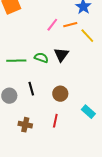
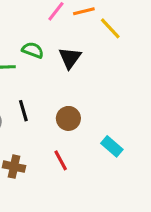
green semicircle: (41, 58) -> (33, 50), moved
red line: (55, 121) -> (61, 160), turned -40

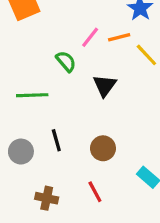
green semicircle: (33, 50) -> (66, 61), moved, turned 30

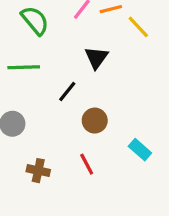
green semicircle: (66, 61) -> (35, 20), moved, size x1.4
black line: (56, 140) -> (67, 91), moved, turned 55

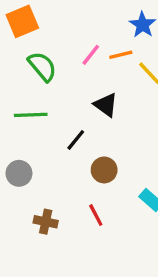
black triangle: (96, 58) -> (106, 105), turned -30

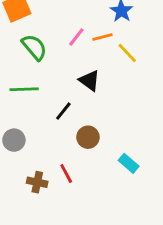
red line: (96, 215) -> (66, 173), moved

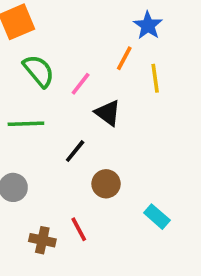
pink line: (76, 37) -> (81, 84), moved
orange line: (103, 37) -> (124, 58), turned -48
yellow line: (127, 53) -> (155, 78), turned 35

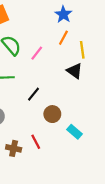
blue star: (148, 25) -> (63, 14), moved
black triangle: (108, 113) -> (74, 71), moved
cyan rectangle: (157, 217) -> (74, 132), moved

